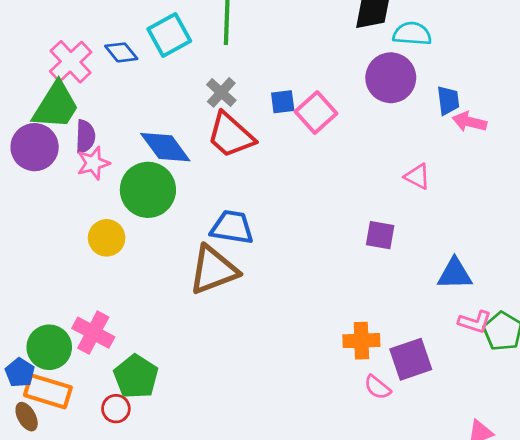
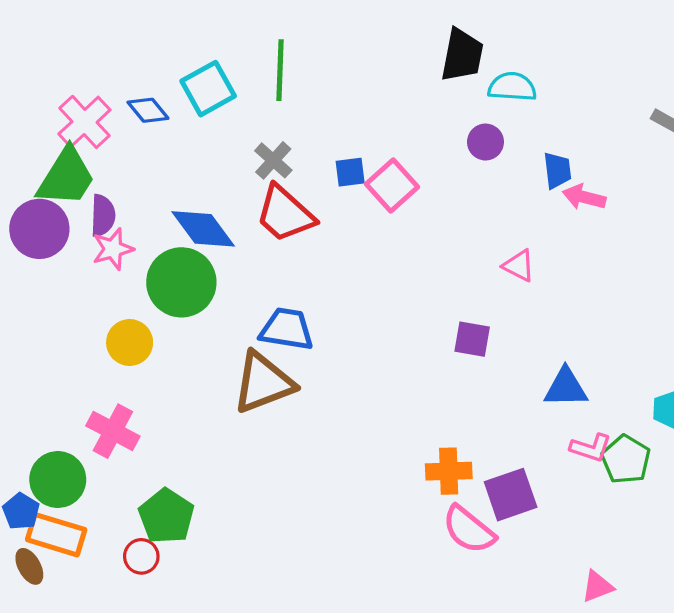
purple circle: (391, 78) -> (485, 142), size x0.6
pink cross: (93, 333) -> (113, 431), moved
pink semicircle: (377, 387) -> (469, 530), size x1.6

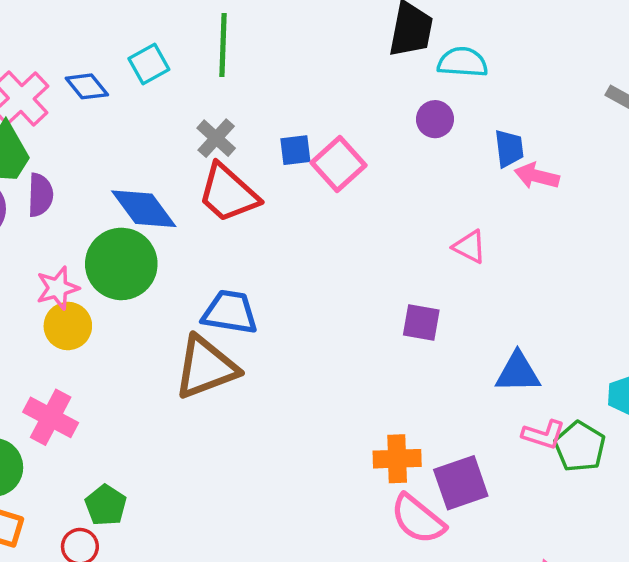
cyan square: (208, 89) -> (149, 64), size x0.7
pink star: (113, 249) -> (58, 288), moved
green pentagon: (166, 516) -> (106, 505), size x0.7

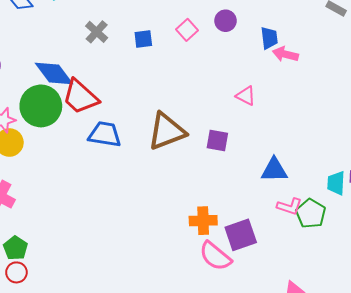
pink square: (338, 164) -> (187, 30), moved, size x0.7
red trapezoid: (228, 193) -> (80, 97), moved
brown triangle: (206, 367) -> (167, 131), moved
green pentagon: (106, 505) -> (15, 248), moved

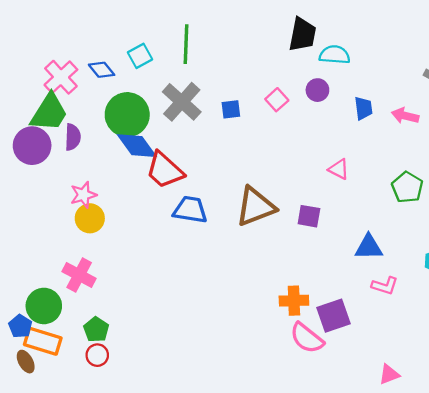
gray cross: (97, 32) -> (182, 102), size x1.6
pink arrow: (285, 54) -> (405, 116), moved
green circle: (41, 106) -> (127, 115), moved
green pentagon: (311, 214) -> (407, 187), moved

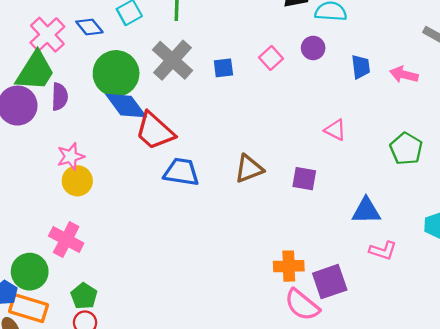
brown triangle: (255, 207) -> (249, 169), size x0.7

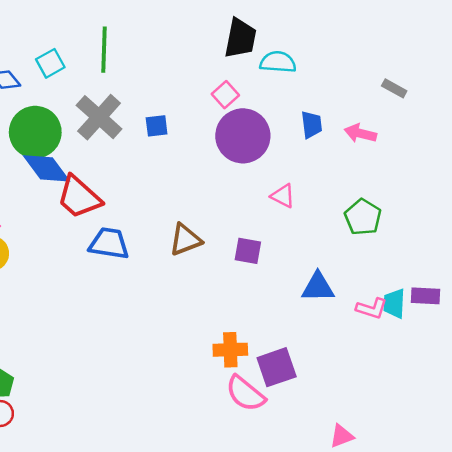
purple circle: (313, 48) -> (243, 136), moved, size x2.0
pink square: (271, 58) -> (225, 95), moved
pink L-shape: (383, 251) -> (372, 308), moved

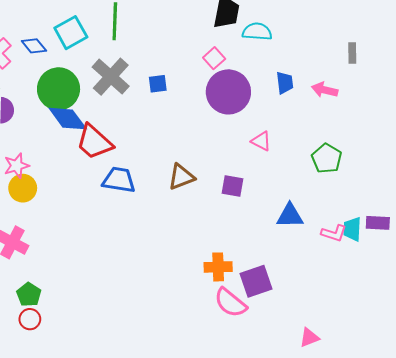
cyan square: (50, 63) -> (71, 33), size x1.4
gray rectangle: (394, 88) -> (352, 53), turned 60

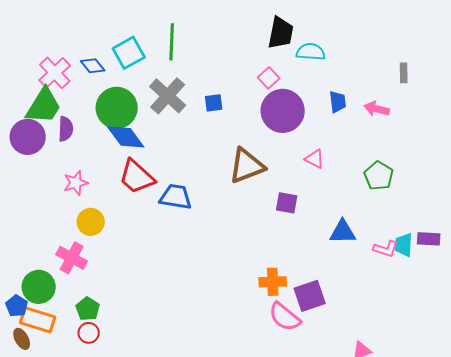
red trapezoid: (94, 142) -> (137, 177), moved
brown triangle: (181, 177) -> (247, 166), moved, size x1.4
yellow circle: (23, 188) -> (91, 222), moved

